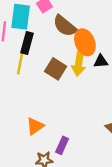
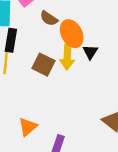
brown semicircle: (65, 26) -> (49, 18), size x0.7
black triangle: (101, 61) -> (90, 52), turned -48

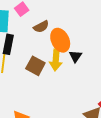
brown semicircle: (49, 18) -> (41, 27), turned -63

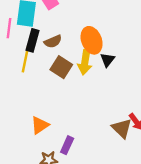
brown semicircle: (41, 27) -> (53, 41), moved

